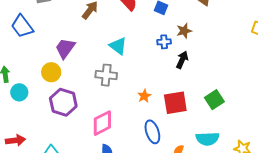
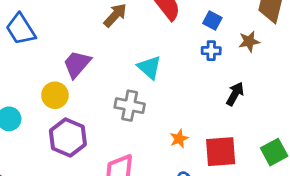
brown star: (184, 31) -> (249, 41), moved
blue cross: (164, 42) -> (211, 51), moved

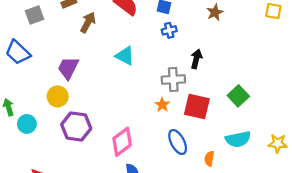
brown star: (249, 41) -> (215, 12), moved
gray cross: (130, 106) -> (173, 80), moved
red square: (221, 152) -> (197, 106), turned 32

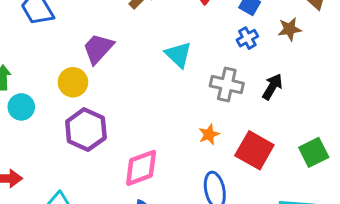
brown star: (215, 12) -> (290, 29), moved
blue cross: (169, 30) -> (247, 38), turned -32
gray cross: (173, 80) -> (227, 85), moved

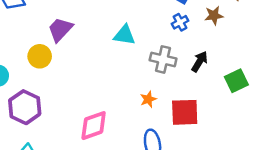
cyan triangle: (178, 55) -> (124, 35), turned -35
purple hexagon: (86, 130) -> (25, 107), moved
red square: (254, 150) -> (185, 112), turned -32
green square: (314, 152) -> (236, 81), moved

